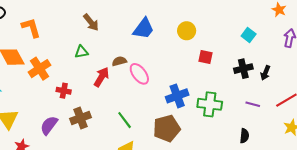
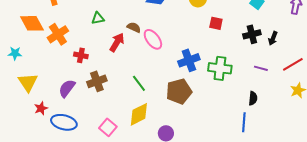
brown semicircle: (119, 61) -> (134, 27), turned 40

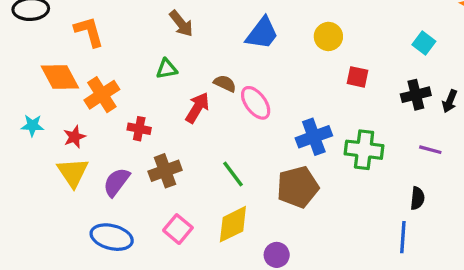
yellow triangle: (28, 82) -> (73, 172), moved
red star: (41, 108) -> (74, 137), moved
pink square: (108, 127) -> (178, 229), moved

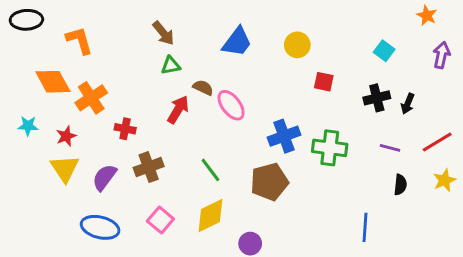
green triangle: (167, 69) -> (171, 65), moved
black semicircle: (417, 198) -> (400, 185), moved

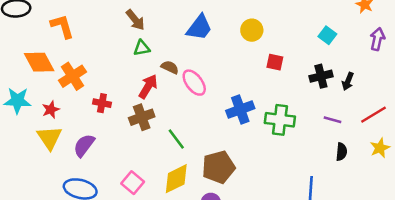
cyan star: (28, 126) -> (17, 101), size x1.5
brown cross: (149, 167) -> (142, 117), moved
brown pentagon: (269, 182) -> (219, 167), moved

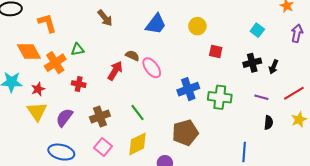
green triangle: (142, 48) -> (78, 49), moved
brown cross: (142, 117) -> (100, 117), moved
brown pentagon: (219, 167) -> (185, 133), moved

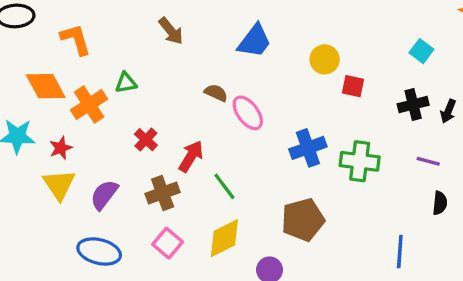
yellow circle: (197, 26) -> (325, 59), moved
red arrow: (115, 71) -> (191, 156), moved
red cross: (79, 84) -> (146, 140), moved, turned 32

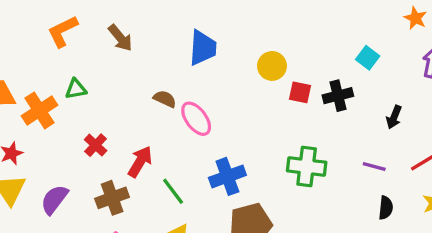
orange L-shape: (76, 39) -> (63, 31), moved, turned -100
blue trapezoid: (254, 41) -> (203, 48), turned -33
black cross: (413, 105) -> (338, 96), moved
blue cross: (308, 148) -> (227, 176), moved

